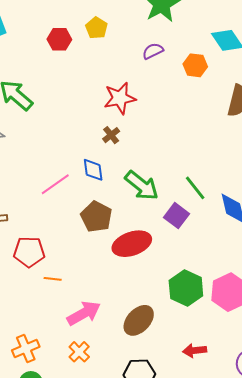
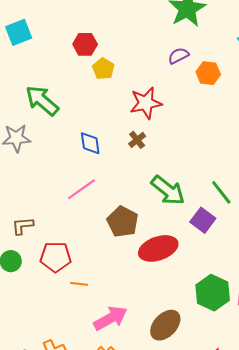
yellow pentagon: (97, 28) -> (103, 69), moved
orange hexagon: (195, 65) -> (208, 73), moved
blue diamond: (93, 170) -> (90, 143), moved

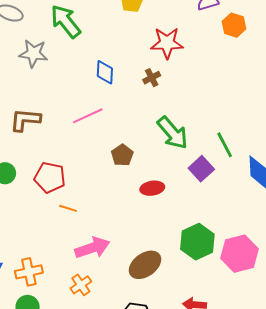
brown pentagon: (123, 222) -> (122, 155), size x0.7
brown L-shape: (23, 226) -> (25, 120), moved, size x1.4
red ellipse: (158, 248) -> (152, 188), size x0.6

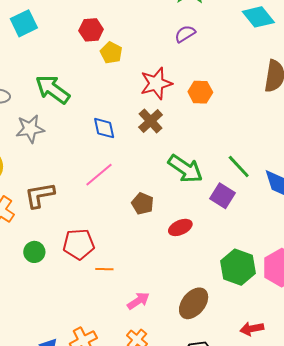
orange hexagon: (234, 25) -> (200, 92), moved
brown cross: (152, 78) -> (151, 121), size x1.4
pink arrow: (92, 248) -> (138, 301), size x0.7

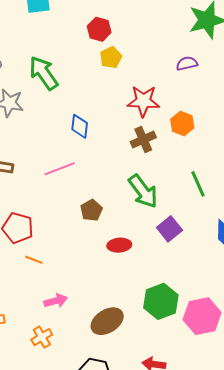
brown cross: (151, 121) -> (143, 140), moved
green line: (239, 167) -> (198, 184), moved

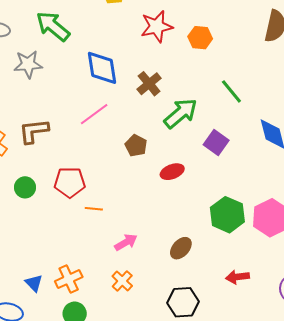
blue diamond: (80, 126) -> (102, 68), size x1.5
brown cross: (143, 140) -> (149, 84), moved
green arrow: (143, 191) -> (181, 113), turned -78
brown ellipse: (107, 321) -> (181, 248), size x0.7

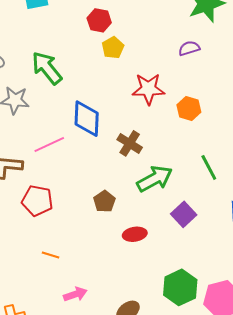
brown cross: (149, 84) -> (130, 143), turned -30
pink line: (94, 114) -> (49, 144), moved
red pentagon: (70, 182) -> (37, 201), moved

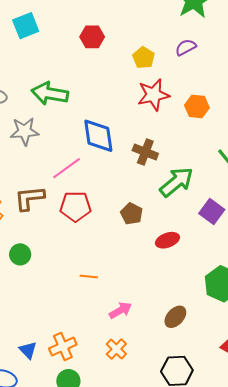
yellow pentagon: (113, 48) -> (144, 58), moved
green arrow: (47, 68) -> (50, 94), turned -30
red pentagon: (37, 201) -> (76, 206), moved

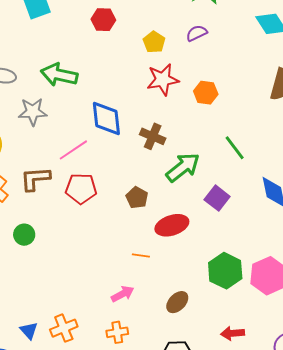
red ellipse: (167, 240) -> (172, 225), size x1.4
orange line: (89, 276) -> (141, 256), moved
orange cross: (116, 349) -> (117, 332), turned 35

